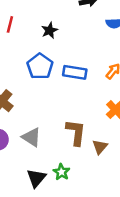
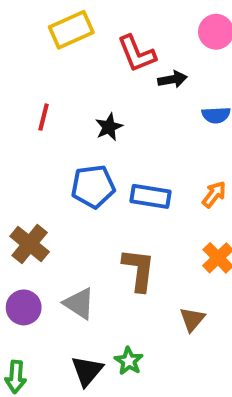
blue pentagon: (40, 66) -> (93, 186), turned 30
brown L-shape: (76, 132) -> (139, 270), moved

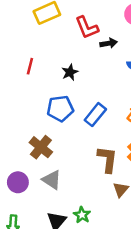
blue rectangle: (151, 196) -> (95, 115), turned -60
brown cross: (30, 244) -> (41, 147), moved
brown L-shape: (139, 270) -> (107, 159), moved

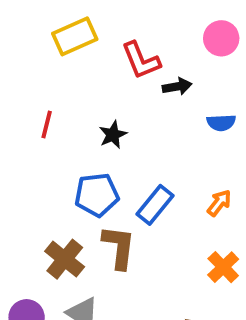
brown L-shape: (107, 159) -> (119, 247), moved

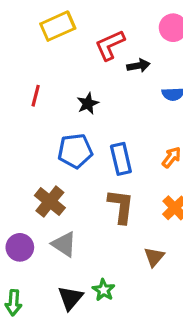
red L-shape: (141, 60) -> (110, 45), turned 88
blue rectangle: (155, 205) -> (121, 159), turned -52
brown L-shape: (119, 247) -> (121, 206), moved

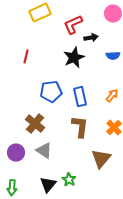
black star: (88, 104) -> (74, 58), moved, size x1.5
brown triangle: (154, 257) -> (101, 159), size x1.5

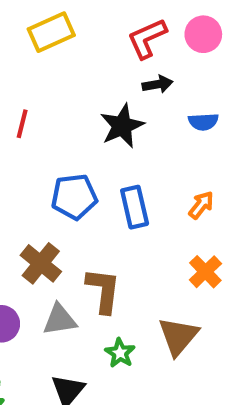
red L-shape: (73, 25) -> (147, 38), moved
brown L-shape: (80, 127) -> (103, 290), moved
gray triangle: (44, 151) -> (60, 320), turned -42
green star: (69, 180) -> (120, 353), moved

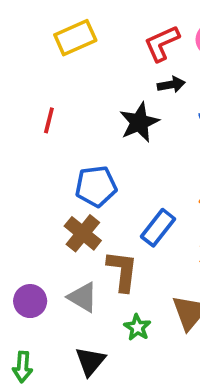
blue rectangle: (135, 207) -> (158, 228), moved, turned 51
brown cross: (41, 263) -> (83, 233), moved
gray triangle: (60, 320) -> (83, 297), turned 40

